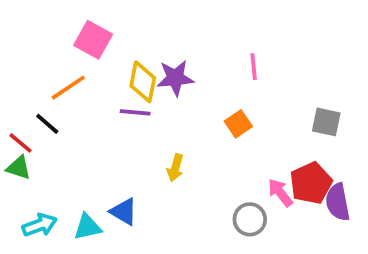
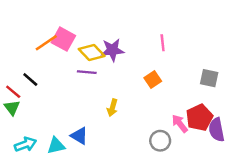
pink square: (93, 40) -> (63, 39), moved
yellow diamond: (143, 82) -> (92, 53), turned -55
orange line: (68, 88) -> (46, 43), moved
green triangle: (19, 168) -> (12, 108), turned 35

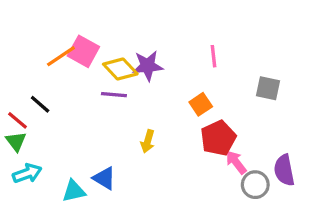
gray square: (209, 78) -> (268, 88), moved
red pentagon: (199, 117) -> (218, 138), moved
gray circle: (160, 141) -> (255, 185), moved
cyan arrow: (25, 144) -> (27, 173), moved

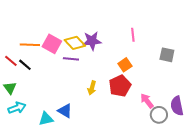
pink square: (83, 51) -> (52, 44), moved
orange line: (61, 56) -> (30, 45), moved, turned 36
red line: (18, 120) -> (11, 61), moved
red pentagon: (218, 138) -> (120, 86), moved

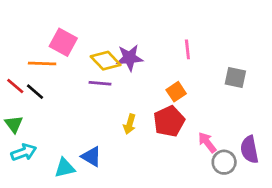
pink square: (52, 44) -> (63, 42), moved

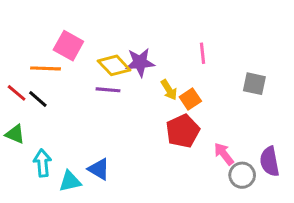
green triangle: (14, 124) -> (15, 134), turned -30
yellow arrow: (130, 124) -> (169, 90), moved, turned -48
cyan arrow: (24, 152) -> (42, 163), moved, turned -75

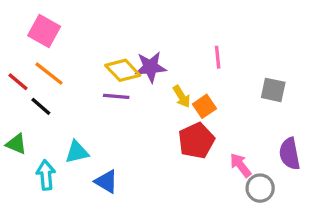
pink square: (68, 46) -> (44, 31), moved
orange line: (46, 68) -> (49, 74), turned 36
red line: (17, 93) -> (18, 82), moved
purple semicircle: (270, 161) -> (290, 154), moved
cyan triangle: (70, 181) -> (77, 152), moved

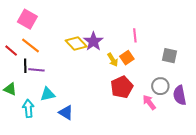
purple star: (151, 67) -> (93, 41), turned -30
purple line: (116, 96) -> (36, 70), moved
black line: (41, 106) -> (25, 66), turned 48
orange square: (204, 106) -> (127, 58), moved
gray circle: (260, 188) -> (160, 86), moved

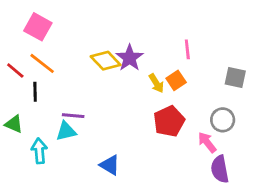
purple line: (36, 70) -> (73, 116), moved
purple semicircle: (180, 95) -> (220, 169), moved
blue triangle: (66, 113) -> (110, 165), moved

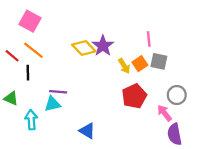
gray square: (235, 78) -> (159, 61), moved

